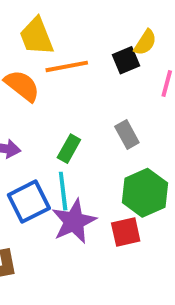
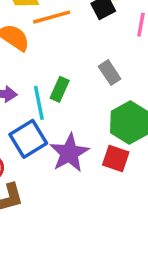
cyan line: (63, 191) -> (39, 103), moved
red square: (126, 232) -> (116, 159), turned 36

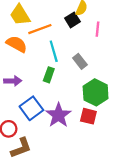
cyan line: (39, 103) -> (54, 51), moved

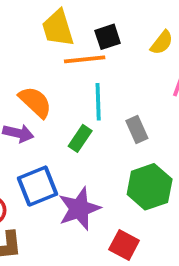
black square: (72, 20) -> (108, 37), moved
orange semicircle: (17, 44) -> (35, 102), moved
red square: (88, 116) -> (124, 245), moved

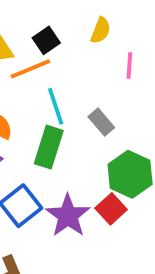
green rectangle: (80, 138) -> (49, 147), size x1.5
red square: (124, 245) -> (111, 209), moved, turned 36

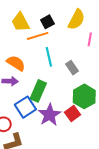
yellow semicircle: (101, 30) -> (76, 20), size x1.5
green rectangle: (49, 147) -> (38, 91), moved

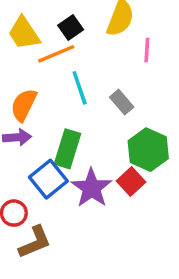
orange semicircle: (16, 63) -> (24, 105), turned -90

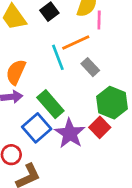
pink line: (147, 50) -> (99, 20), moved
orange line: (56, 54) -> (76, 42), moved
green rectangle: (68, 149) -> (50, 104), turned -56

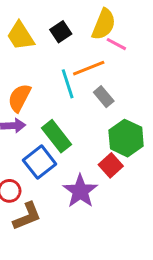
pink line: (99, 20) -> (116, 44), turned -66
purple star: (70, 133) -> (80, 191), moved

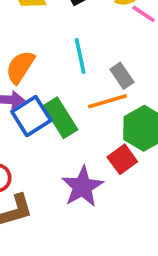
orange line: (89, 68) -> (108, 101), moved
blue square: (40, 162) -> (31, 116), moved

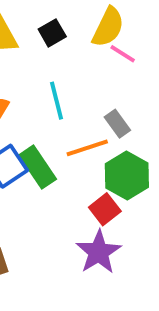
gray rectangle: (122, 76) -> (117, 124), moved
purple star: (82, 187) -> (99, 252), moved

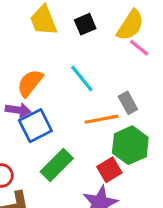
cyan line: (57, 101) -> (82, 78), turned -32
green rectangle: (38, 167) -> (57, 165), moved, turned 72

